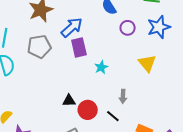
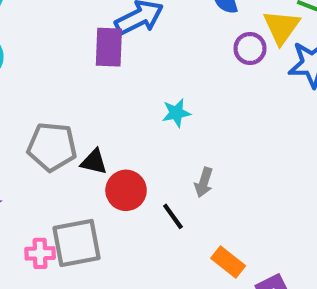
gray pentagon: (39, 47) -> (52, 147), moved
purple rectangle: (79, 47) -> (109, 47), moved
yellow triangle: (147, 63) -> (281, 27), moved

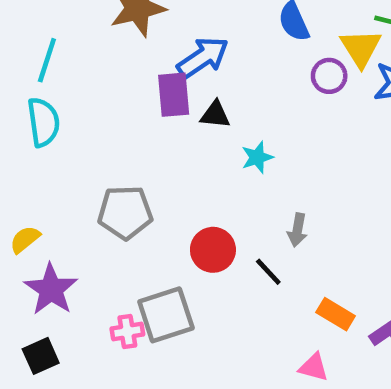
black triangle: (94, 162) -> (215, 115), moved

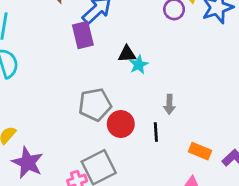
black triangle: (215, 115) -> (127, 54), moved
gray pentagon: (125, 212) -> (95, 105), moved
black line: (268, 272) -> (156, 132), turned 48

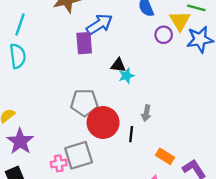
red circle: (121, 124) -> (103, 122), size x1.4

